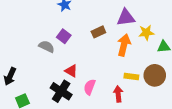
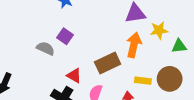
brown rectangle: (98, 32) -> (108, 63), moved, size x1.5

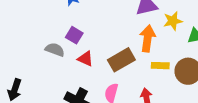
red triangle: (74, 76) -> (85, 59), moved
yellow rectangle: (143, 81) -> (160, 66), moved

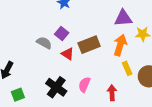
brown rectangle: (121, 60) -> (89, 45), moved
yellow rectangle: (160, 66) -> (127, 68), turned 56

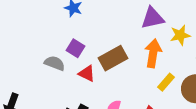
yellow rectangle: (127, 68) -> (166, 82), turned 72

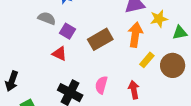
gray semicircle: (55, 63) -> (47, 18), moved
red triangle: (87, 73) -> (59, 54), moved

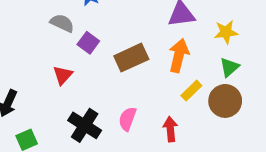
yellow star: (159, 19) -> (226, 32), moved
green triangle: (180, 33) -> (229, 67), moved, turned -35
red triangle: (59, 54) -> (63, 75), moved, turned 42

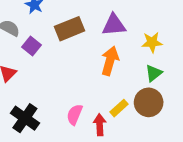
brown rectangle: (131, 58) -> (70, 29), moved
yellow rectangle: (191, 91) -> (119, 108), moved
pink semicircle: (127, 119) -> (75, 115), moved

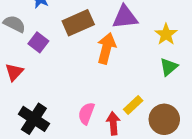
yellow star: (152, 42) -> (166, 34), turned -30
orange arrow: (110, 61) -> (106, 48), moved
brown circle: (149, 102) -> (164, 119), moved

